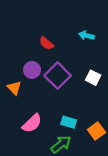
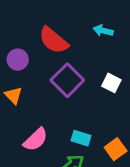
red semicircle: (46, 43) -> (54, 40), size x1.6
purple circle: (32, 70) -> (18, 60), moved

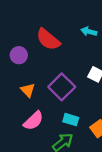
purple square: (67, 80) -> (62, 87), moved
orange triangle: (14, 95) -> (28, 90), moved

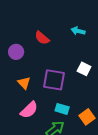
red semicircle: (48, 39) -> (42, 38), size x0.7
purple square: (62, 87) -> (54, 80), turned -35

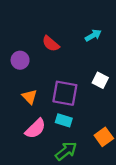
cyan arrow: (78, 31) -> (93, 35), turned 136
cyan rectangle: (62, 109) -> (64, 120), moved

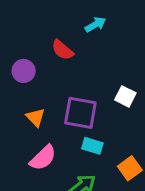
cyan arrow: (93, 35) -> (95, 25), moved
cyan rectangle: (64, 120) -> (92, 146), moved

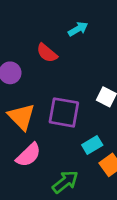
orange triangle: (36, 117) -> (21, 117), size x1.5
cyan rectangle: (92, 146) -> (92, 145), moved, turned -48

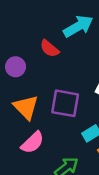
cyan arrow: (78, 29) -> (78, 26), size x1.6

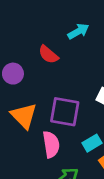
cyan arrow: (78, 26) -> (78, 31), size x0.7
pink semicircle: (32, 143) -> (51, 144), moved, turned -55

